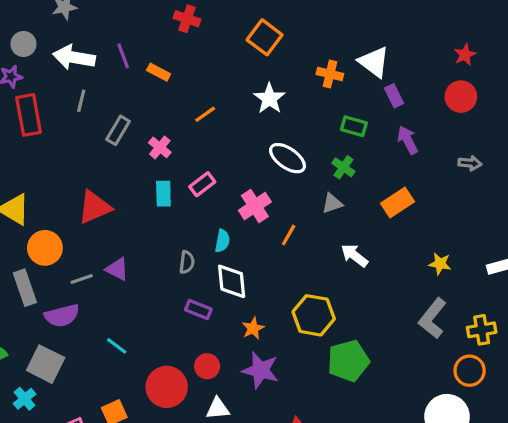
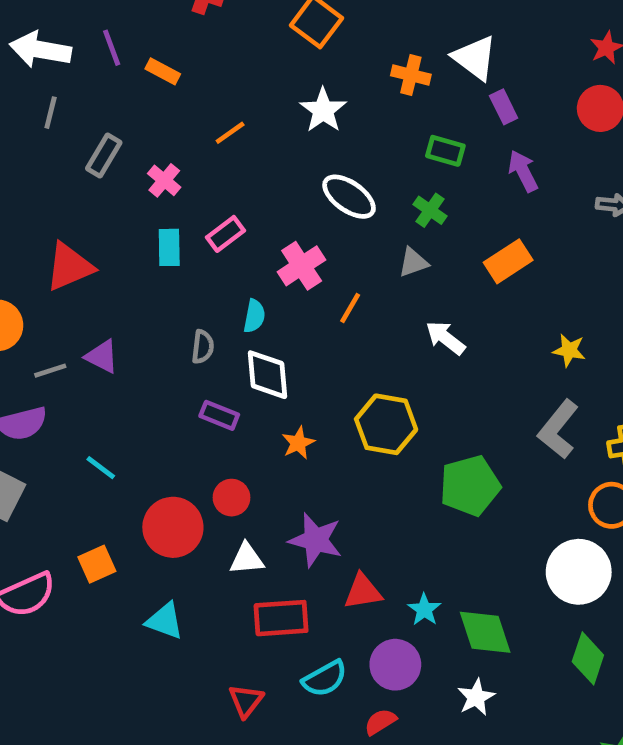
green pentagon: (348, 361) -> (470, 486), moved
purple star: (260, 370) -> (316, 540), moved

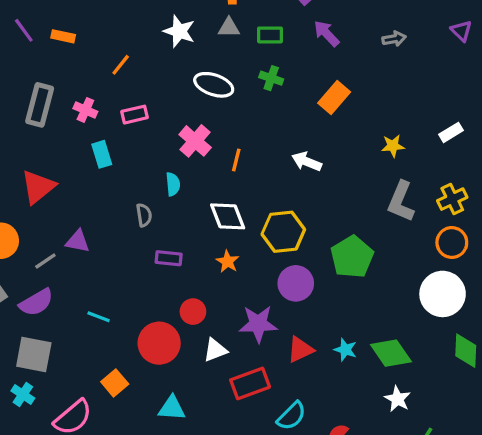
gray rectangle: (104, 155) -> (40, 105), size x1.4
pink rectangle: (225, 234) -> (135, 115), moved, turned 40
gray triangle: (413, 262) -> (229, 28), moved, turned 35
white diamond: (267, 375) -> (228, 216), moved
purple circle: (395, 665) -> (296, 283), moved

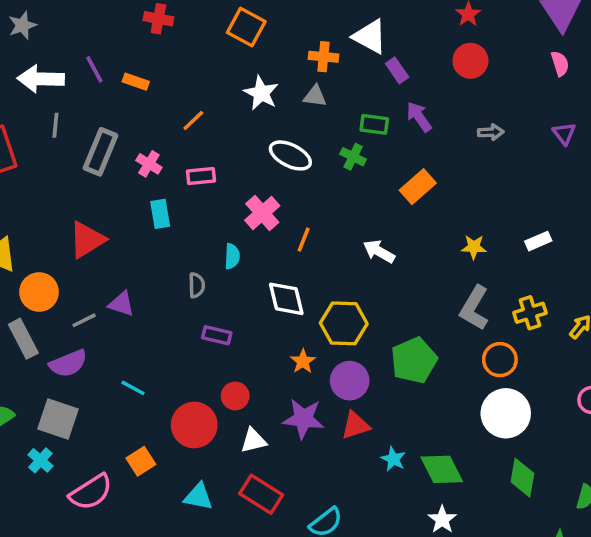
green rectangle: (270, 35) -> (374, 124), moved
orange circle: (452, 243) -> (500, 360), moved
orange star: (227, 261) -> (303, 361), moved
red triangle: (300, 350) -> (355, 425), moved
red rectangle: (250, 383) -> (261, 494), moved, turned 45

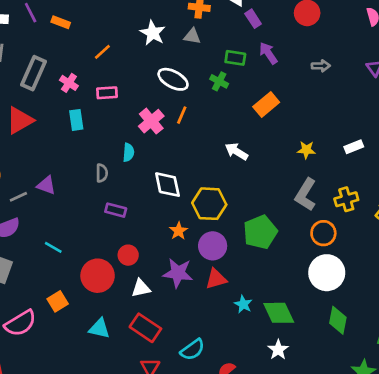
red triangle: (87, 240) -> (20, 120), moved
orange line: (304, 240) -> (182, 115), moved

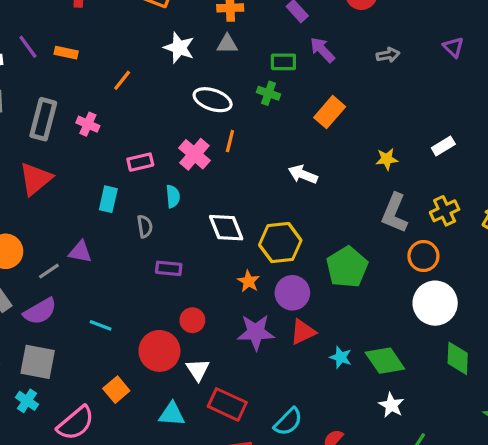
pink rectangle: (107, 93) -> (140, 162), moved
cyan rectangle: (76, 120) -> (108, 199), moved, turned 30
white triangle: (141, 288) -> (198, 370), moved, turned -42

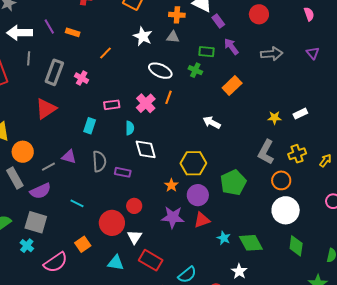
gray arrow: (388, 55) -> (272, 54), size x1.5
yellow star: (387, 159) -> (274, 118), moved
gray semicircle: (145, 226) -> (99, 161), moved, size x1.5
white diamond: (226, 228) -> (146, 149), moved
white star: (391, 405) -> (239, 271), moved

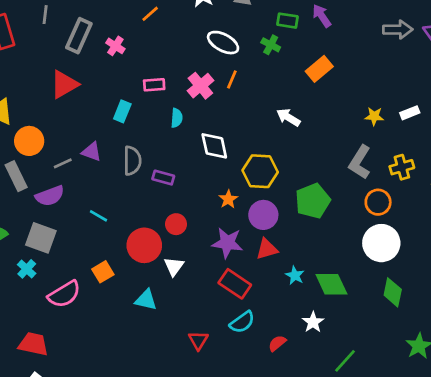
gray arrow: (272, 54) -> (398, 30), moved
white diamond: (146, 149) -> (214, 146), moved
red rectangle: (151, 260) -> (235, 284), moved

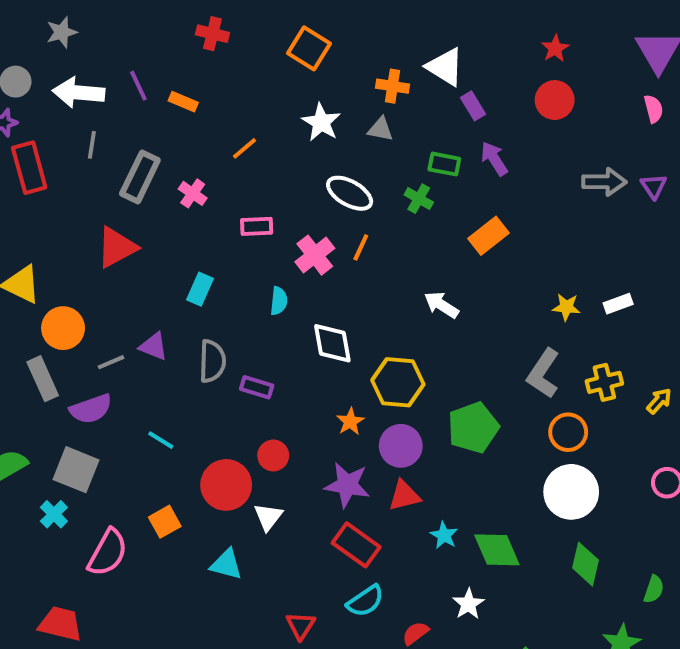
pink rectangle: (154, 85) -> (257, 226), moved
pink semicircle: (64, 294) -> (108, 553), turned -32

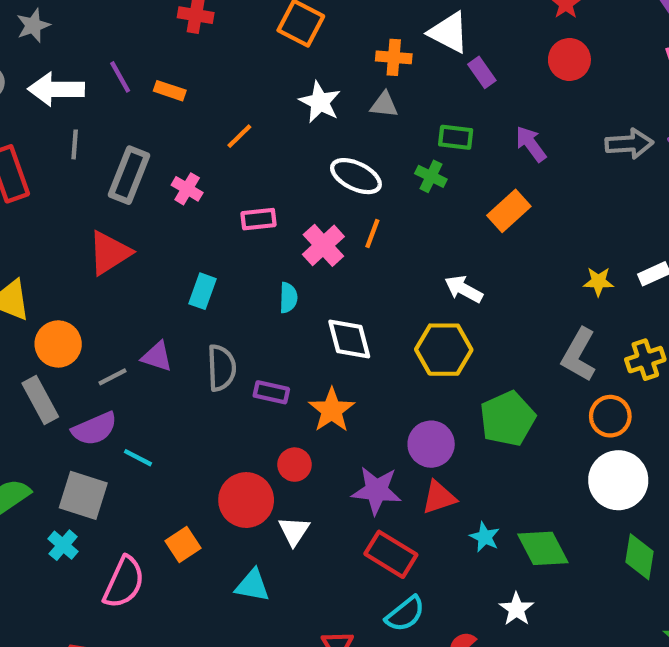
purple arrow: (494, 159) -> (531, 144), moved
yellow hexagon: (398, 382) -> (444, 350), moved
orange star: (350, 422) -> (332, 410), moved, size x1.5
cyan line: (161, 440) -> (138, 458), moved

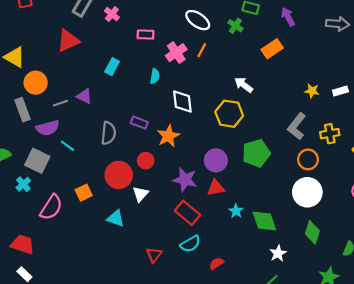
gray semicircle: (221, 368) -> (108, 133), moved
white star: (516, 609) -> (278, 253), moved

